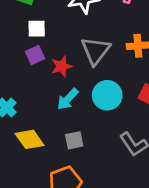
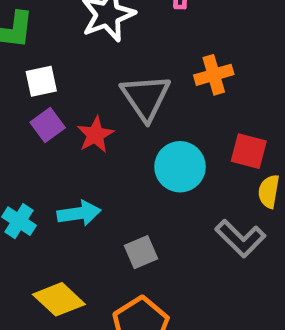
cyan arrow: (68, 99) -> (79, 213), moved, turned -130
yellow diamond: (30, 139) -> (59, 299), moved

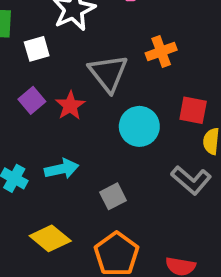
white square: (41, 81) -> (37, 49), moved

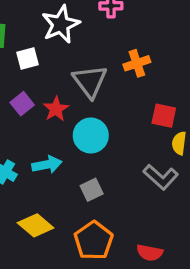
cyan circle: (139, 126) -> (91, 135), moved

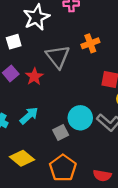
cyan circle: (91, 135) -> (80, 118), moved
cyan arrow: (47, 165) -> (29, 116), turned -30

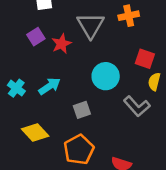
cyan circle: (80, 118) -> (106, 76), moved

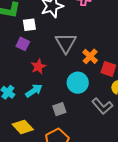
orange cross: (129, 16) -> (90, 56), moved, turned -35
purple square: (36, 37) -> (23, 44), moved, turned -32
red star: (61, 44) -> (38, 67), moved

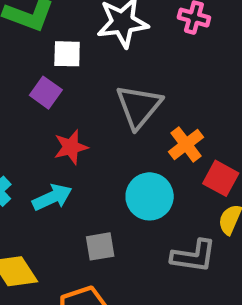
gray L-shape: (102, 106) -> (194, 256), turned -50

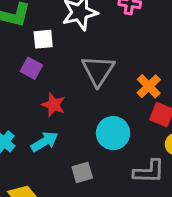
orange cross: (186, 144) -> (149, 86), moved
red star: (71, 147) -> (53, 105), turned -30

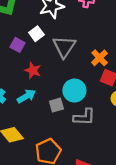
white square: (43, 39) -> (36, 34), moved, turned -32
gray square: (82, 172) -> (56, 105), moved
gray L-shape: (149, 172) -> (84, 117), moved

